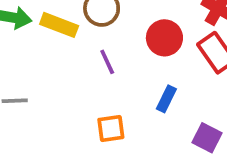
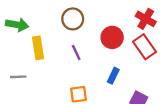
yellow rectangle: (59, 25) -> (38, 48), moved, turned 60

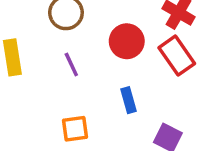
blue rectangle: (113, 76) -> (129, 100), turned -42

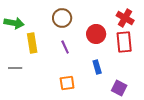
red rectangle: (177, 56) -> (124, 42), turned 30

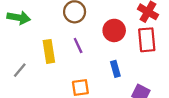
yellow rectangle: (32, 43) -> (49, 51), moved
gray line: (15, 68) -> (20, 70), turned -48

